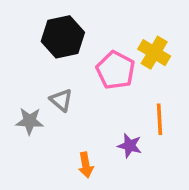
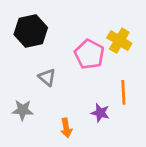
black hexagon: (63, 37) -> (31, 31), moved
gray star: (30, 121) -> (23, 110), moved

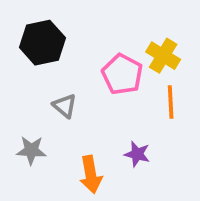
orange line: (123, 92) -> (171, 102), moved
orange arrow: (66, 128) -> (91, 174), size x1.4

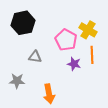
gray triangle: (65, 106) -> (35, 57), turned -32
purple star: (137, 154) -> (74, 64), moved

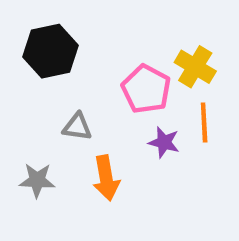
orange arrow: (49, 94) -> (106, 178), moved

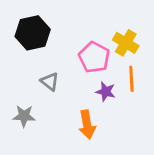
gray triangle: (77, 127) -> (50, 82), turned 30
orange arrow: (106, 178) -> (87, 125), moved

